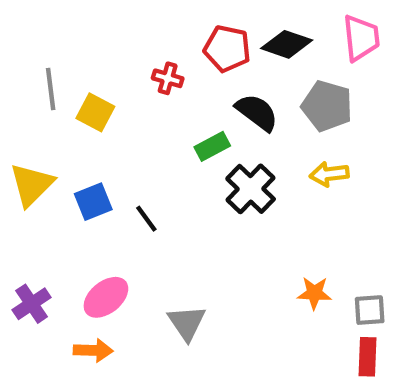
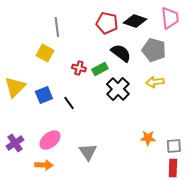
red cross: (168, 78) -> (79, 68), moved
gray line: (51, 89) -> (57, 27), moved

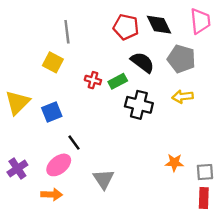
black diamond: (135, 21) -> (159, 25), turned 45
black cross: (118, 89) -> (139, 105), turned -30
black line: (69, 103) -> (74, 143), moved

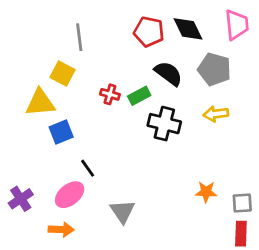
yellow triangle: (17, 102) -> (40, 103), moved, turned 40

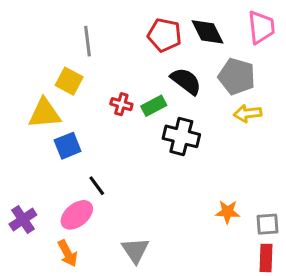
yellow arrow: (216, 114) -> (247, 113), moved
gray triangle: (122, 211) -> (135, 250), moved
orange arrow: (61, 229) -> (68, 253), turned 60

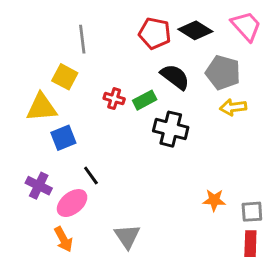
pink trapezoid: (261, 27) -> (246, 26), turned -36
black diamond: (208, 32) -> (195, 30), turned -32
purple cross: (23, 219) -> (39, 186), moved, turned -30

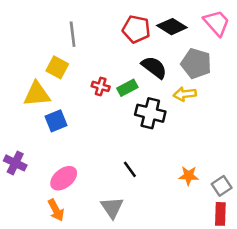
yellow arrow: (233, 107) -> (185, 94), moved
black line: (91, 175) -> (130, 169), moved
purple cross: (39, 186) -> (15, 163), moved
gray square: (252, 212) -> (222, 186), turned -30

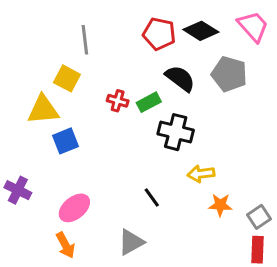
yellow arrow: (185, 94) -> (201, 174), moved
gray triangle: (112, 208) -> (131, 242), turned 35

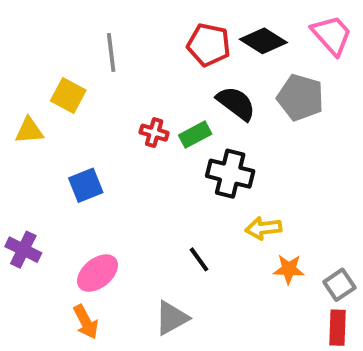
yellow square: (67, 78) -> (68, 95), moved
yellow triangle: (43, 110) -> (29, 131), moved, size x0.7

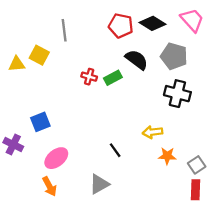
yellow triangle: (29, 131) -> (17, 64), moved
black cross: (230, 174) -> (177, 94), moved
blue square: (86, 185) -> (40, 122), moved

